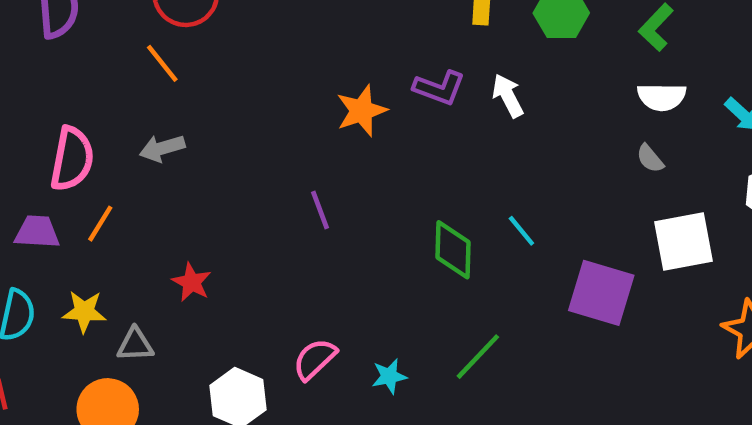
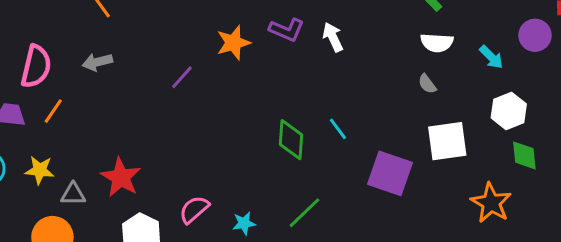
purple line: (320, 210) -> (182, 77), moved, turned 60
red star: (192, 282) -> (121, 177), moved, size x1.5

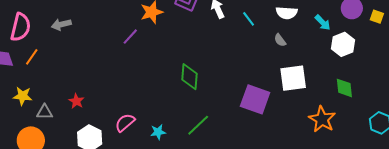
purple line: (182, 77) -> (130, 37), moved
white hexagon: (509, 111) -> (343, 44), moved
cyan line: (338, 129) -> (249, 19), moved
red star: (121, 177) -> (76, 101), size x0.6

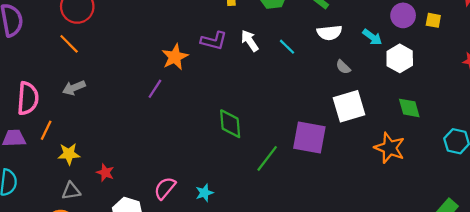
gray semicircle: (280, 40) -> (343, 67), moved
yellow star: (23, 96) -> (69, 154), moved
green line: (198, 125) -> (267, 158), moved

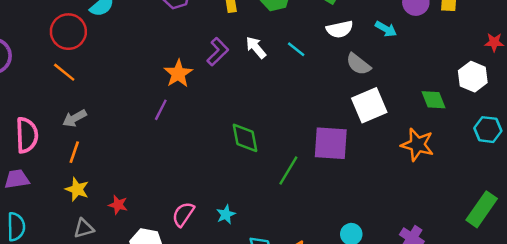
purple L-shape: (214, 41) -> (218, 52), turned -52
white hexagon: (400, 58) -> (473, 77), moved
gray semicircle: (343, 67) -> (358, 64), size x1.5
orange line: (46, 130) -> (74, 152), moved
yellow star: (69, 154) -> (77, 189), turned 30

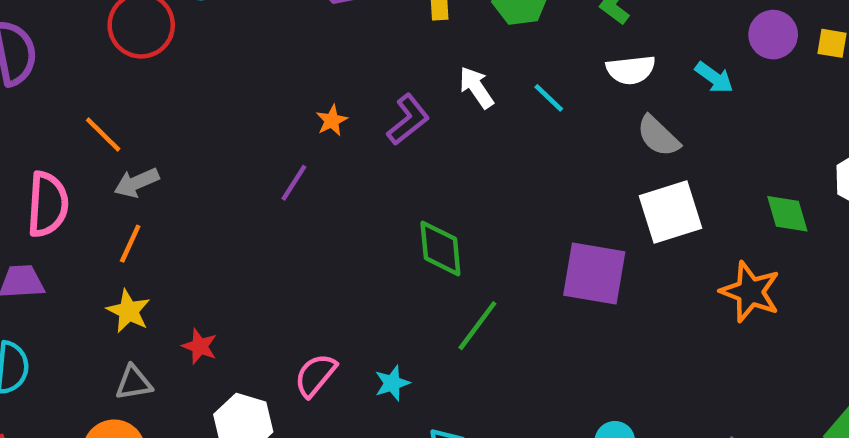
purple L-shape: (218, 52) -> (408, 120), moved
orange line: (64, 72) -> (103, 135), moved
orange star: (178, 74) -> (332, 120), size x0.6
green line: (288, 170) -> (477, 326), moved

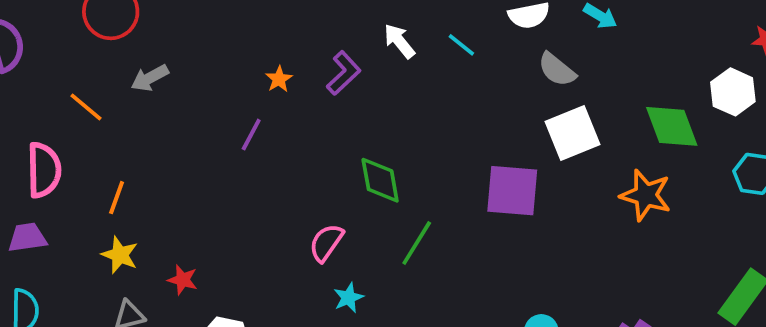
gray arrow: (137, 183) -> (150, 78), moved
green diamond: (787, 214) -> (672, 126), size x1.4
pink semicircle: (315, 375) -> (326, 243), moved

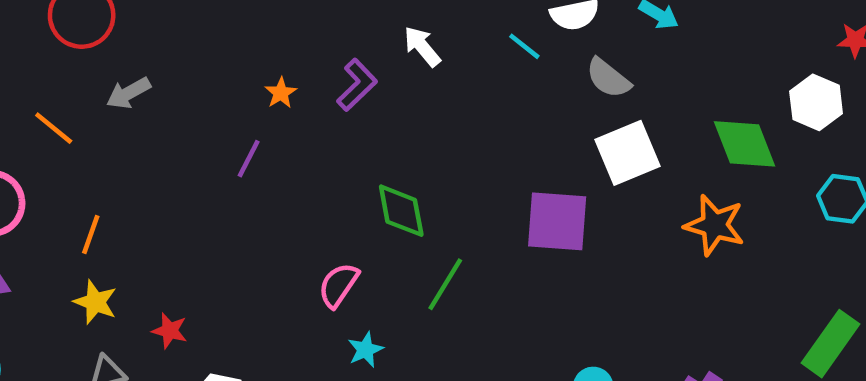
cyan line: (461, 45) -> (524, 46), moved

